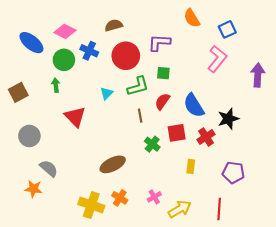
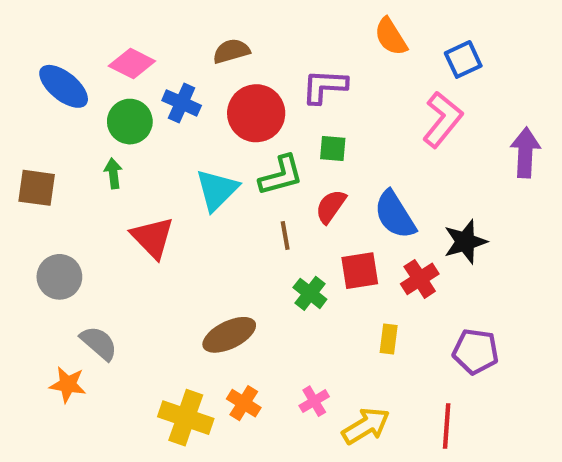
brown square: (18, 92) -> (37, 188), turned 36
cyan triangle: (107, 93) -> (217, 190), size x1.6

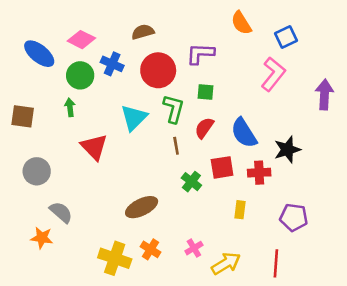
green L-shape: (281, 175) -> (174, 109), turned -60
red cross: (420, 279) -> (259, 173), turned 30

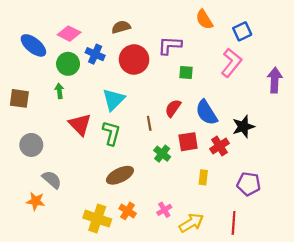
green square: (205, 92) -> (186, 72), moved
green L-shape: (174, 109) -> (111, 133), moved
red cross: (259, 173) -> (219, 146), turned -30

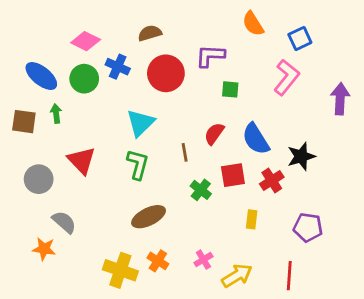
blue ellipse: (33, 45) -> (41, 76), moved
green arrow: (59, 91) -> (56, 114), moved
red triangle: (80, 124) -> (82, 160), moved

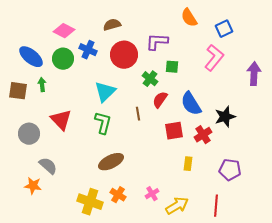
green cross: (201, 190) -> (150, 79), moved

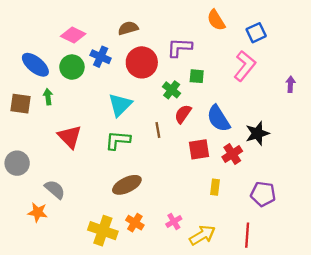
purple arrow: (254, 74) -> (290, 84), size x0.6
green L-shape: (103, 123) -> (118, 140), turned -100
gray circle: (29, 134) -> (17, 163), moved

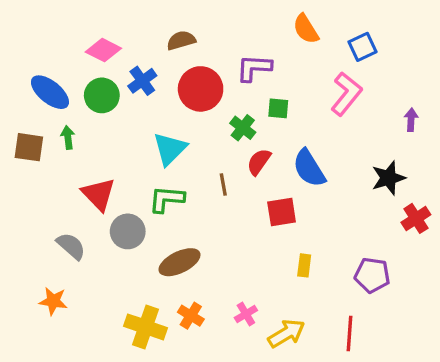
blue cross: (101, 57) -> (142, 81), turned 30
black star: (257, 133) -> (388, 178), moved
red cross: (232, 154) -> (416, 218), moved
gray circle: (17, 163) -> (128, 231), moved
gray semicircle: (55, 189) -> (71, 246), moved

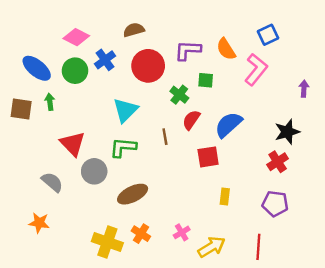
orange semicircle: (306, 29) -> (226, 49), moved
blue semicircle: (309, 168) -> (228, 125), turned 80
red cross: (416, 218) -> (278, 162), moved

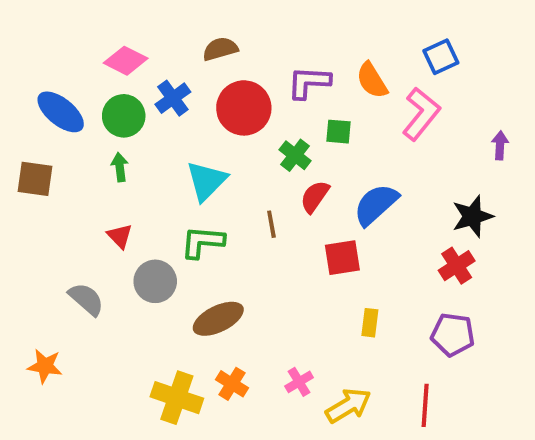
green arrow: (50, 102) -> (120, 167), moved
red triangle: (73, 144) -> (120, 236), size x0.6
orange star: (39, 223) -> (45, 366), moved

